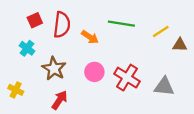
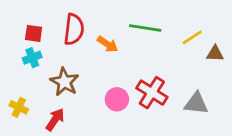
red square: (35, 20) -> (34, 33), moved, turned 32
cyan cross: (27, 48) -> (32, 58), turned 32
pink circle: (94, 72) -> (117, 99), moved
red arrow: (60, 100) -> (55, 119), moved

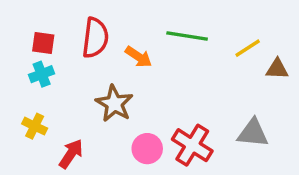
brown star: (64, 82) -> (114, 104), moved
red cross: (152, 93) -> (192, 145), moved
pink circle: (117, 99) -> (147, 149), moved
yellow cross: (19, 107) -> (35, 126), moved

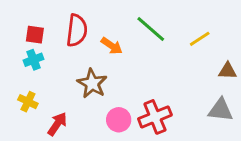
green line: (187, 36) -> (151, 29), turned 32
brown triangle: (277, 69) -> (228, 71), moved
gray triangle: (253, 133) -> (221, 110), moved
red cross: (192, 145) -> (155, 117), turned 36

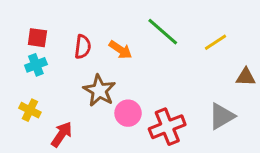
red semicircle: (77, 30) -> (83, 47), moved, size x0.7
gray triangle: (221, 110) -> (222, 116), moved, turned -36
pink circle: (119, 120) -> (128, 113), moved

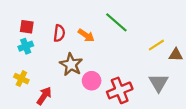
yellow line: (216, 42) -> (156, 45), moved
gray triangle: (222, 116) -> (159, 83), turned -30

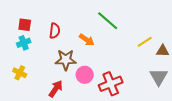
orange arrow: (86, 35) -> (87, 40), moved
brown star: (71, 65) -> (66, 60), turned -30
gray triangle: (159, 83) -> (159, 77), moved
red arrow: (44, 96) -> (56, 89), moved

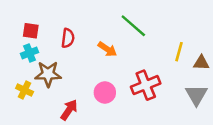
yellow line: (145, 42) -> (179, 52), turned -42
brown star: (66, 60) -> (48, 74), moved
red cross: (111, 84) -> (146, 85), moved

